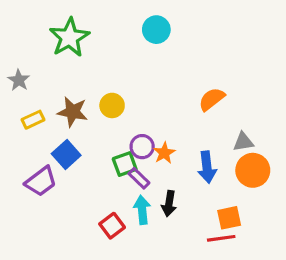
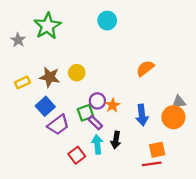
gray star: (19, 80) -> (18, 40), moved
gray triangle: (243, 142) -> (179, 102), moved
purple trapezoid: (41, 181) -> (58, 125), moved

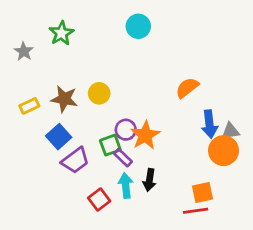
green star: (47, 26) -> (61, 33), size x0.7
orange star: (113, 105) -> (145, 135), size x1.5
blue arrow: (142, 115) -> (210, 124), moved

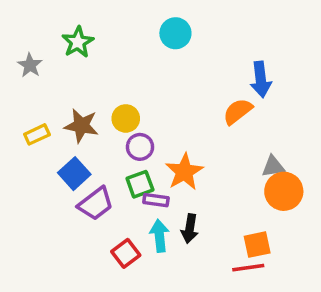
blue arrow: (210, 124) -> (261, 79), moved
purple circle: (126, 130) -> (140, 147), moved
gray triangle: (230, 131) -> (273, 166), moved
purple rectangle: (123, 158) -> (156, 200), turned -36

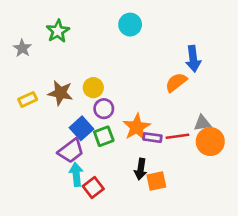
blue square: (74, 174) -> (81, 128), moved
purple rectangle: (156, 200) -> (152, 138), moved
cyan arrow: (159, 236) -> (76, 174), moved
orange square: (257, 245) -> (156, 181), moved
red line: (248, 268) -> (177, 136), moved

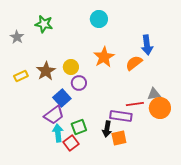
green star: (58, 31) -> (44, 24), turned -30
brown star: (60, 93) -> (46, 71), turned 30
orange star: (137, 127) -> (104, 57), moved
green square: (104, 136) -> (79, 127), moved
purple rectangle: (152, 138) -> (121, 116), moved, size x1.5

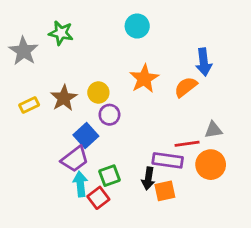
gray star: (17, 37) -> (24, 51), size x1.5
orange circle: (160, 108) -> (211, 165), moved

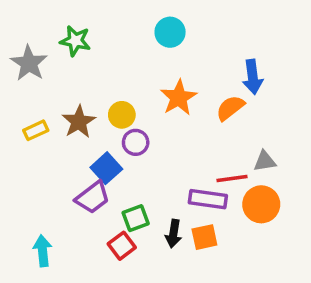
black arrow: (148, 178) -> (173, 234), moved
cyan arrow: (80, 184) -> (43, 251), moved

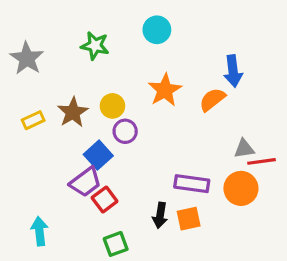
green star: (75, 41) -> (95, 46), moved
red line: (232, 179) -> (262, 161), moved
green square: (136, 218) -> (116, 244), moved
red square: (122, 246) -> (105, 200), moved

